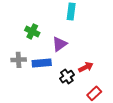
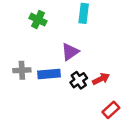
green cross: (32, 31) -> (38, 20), moved
black cross: (67, 77) -> (79, 80), moved

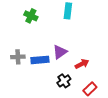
purple triangle: (70, 52) -> (60, 52), moved
black cross: (79, 80) -> (64, 81), moved

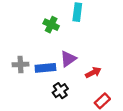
green cross: (31, 16) -> (51, 25), moved
black cross: (64, 81) -> (60, 91), moved

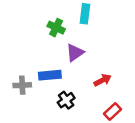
purple triangle: (68, 59) -> (75, 53), moved
gray cross: (20, 64) -> (22, 85), moved

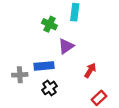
red arrow: (102, 80) -> (90, 70), turned -32
black cross: (66, 100) -> (49, 88), moved

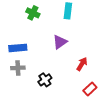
green cross: (49, 24) -> (33, 13), moved
blue rectangle: (44, 66) -> (18, 48), moved

